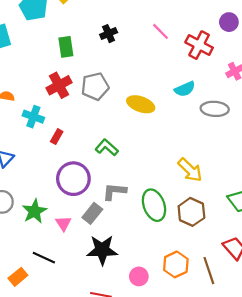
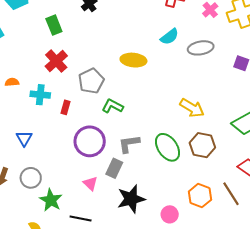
gray pentagon: (95, 86) -> (91, 81), moved
green star: (34, 211) -> (51, 200), moved

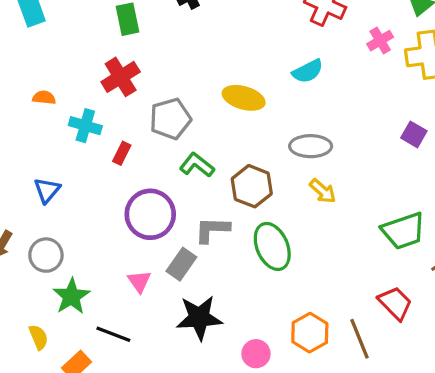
gray ellipse: (201, 48) -> (311, 146), moved
yellow arrow: (192, 108) -> (323, 191), size x0.7
brown hexagon: (202, 145) -> (252, 186), moved

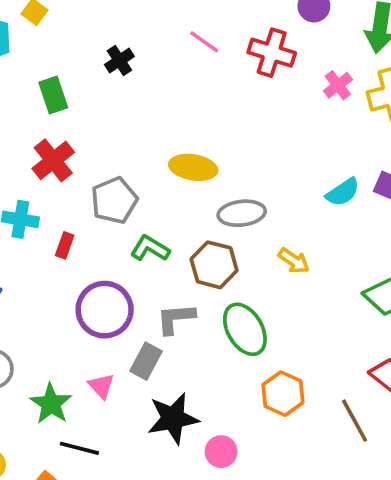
cyan semicircle: (308, 71) -> (343, 192), moved
gray ellipse: (311, 146) -> (242, 213), moved
green star: (71, 296) -> (51, 404), moved
orange hexagon: (310, 333) -> (283, 394), moved
pink circle: (256, 354) -> (221, 452), moved

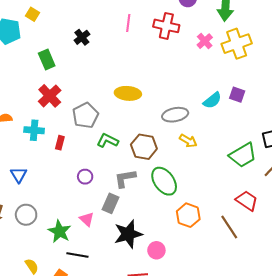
pink line: (204, 42) -> (128, 23), turned 66
gray ellipse: (242, 213) -> (175, 115), moved
purple circle: (105, 310) -> (85, 177), size x0.5

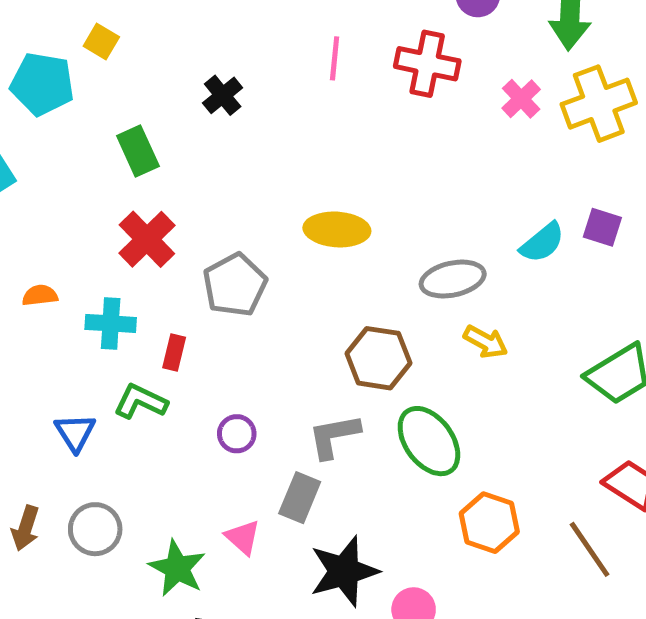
green L-shape: (108, 140) -> (141, 402), moved

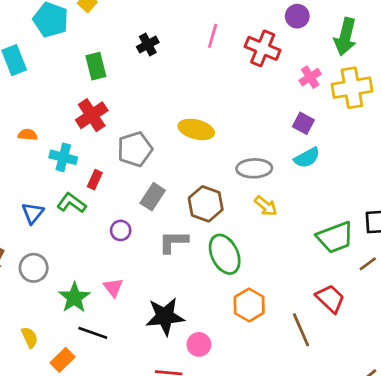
purple square: (602, 227) -> (303, 123), moved
gray rectangle: (300, 498) -> (153, 197), moved

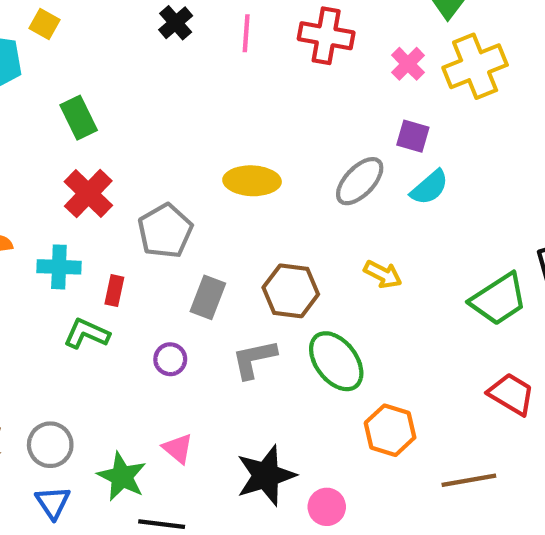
black cross: (148, 44) -> (176, 23), moved
gray ellipse: (254, 168) -> (360, 181), moved, turned -32
blue triangle: (33, 213) -> (53, 502), moved
brown line: (301, 330) -> (469, 480), moved, turned -64

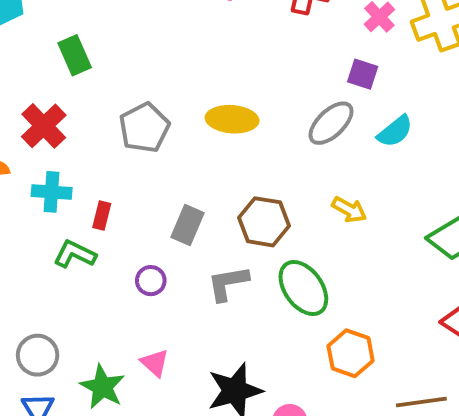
purple square: (413, 136) -> (363, 74), moved
red cross: (88, 193) -> (44, 126), moved
gray pentagon: (165, 231) -> (144, 128), moved

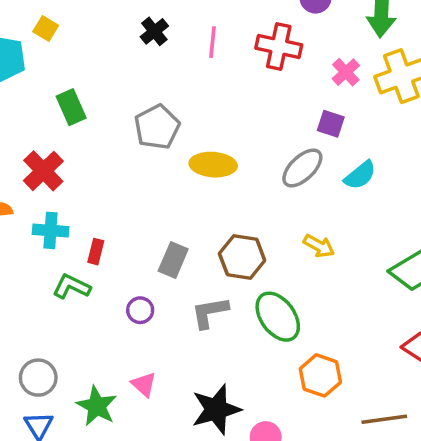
gray pentagon: (144, 128) -> (157, 127), moved

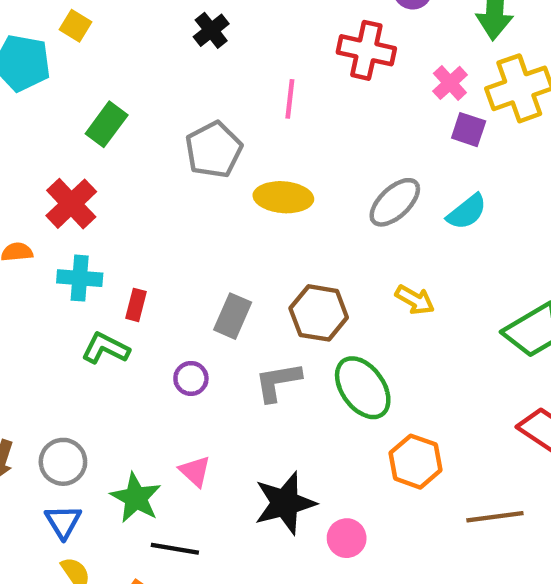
pink line: (213, 42) -> (290, 99), moved
green rectangle: (71, 107) -> (107, 124), turned 60
purple square: (331, 124) -> (469, 130), moved

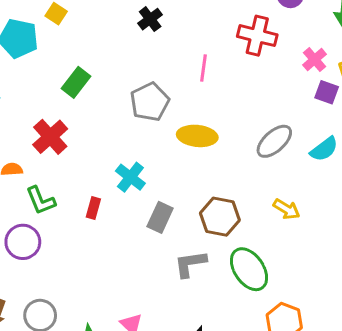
cyan cross: (80, 278) -> (130, 177), moved, turned 32
green L-shape: (105, 348) -> (41, 200), moved, turned -140
purple circle: (191, 378) -> (23, 242), moved, size x1.5

